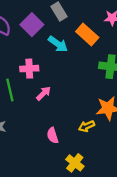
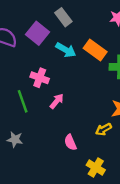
orange rectangle: (87, 35) -> (95, 50), moved
pink cross: (29, 69) -> (40, 78), turned 30

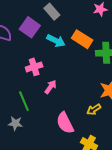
pink cross: (40, 78) -> (34, 67), turned -35
green line: (23, 101) -> (24, 101), moved
pink semicircle: (70, 142) -> (65, 123), size x1.5

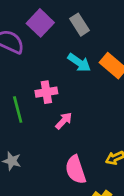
purple square: (30, 27) -> (40, 23), moved
green line: (24, 101) -> (18, 110), moved

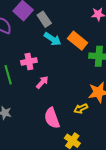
gray rectangle: (79, 25) -> (44, 19), moved

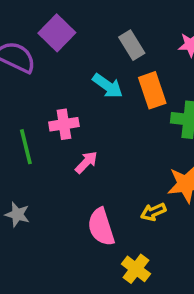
gray rectangle: (44, 19) -> (132, 45), moved
orange rectangle: (78, 41) -> (152, 90), turned 30

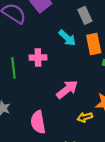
pink arrow: (86, 162) -> (67, 89), moved, size x1.5
pink semicircle: (101, 227) -> (38, 122), moved

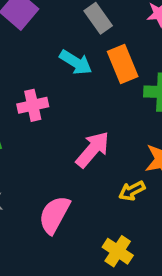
pink semicircle: (38, 122) -> (54, 215), turned 50

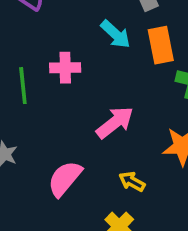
yellow arrow: (132, 191) -> (132, 182), moved, turned 45

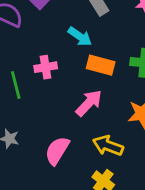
orange rectangle: (161, 45) -> (101, 65), moved, turned -56
yellow arrow: (132, 182) -> (108, 146), size x1.5

